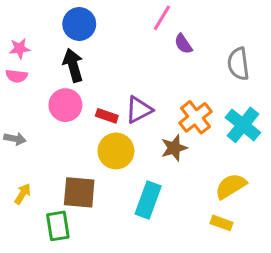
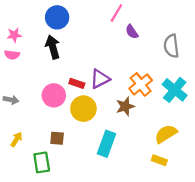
pink circle: (65, 105) -> (54, 95), moved
brown square: (79, 192) -> (57, 138), size x0.6

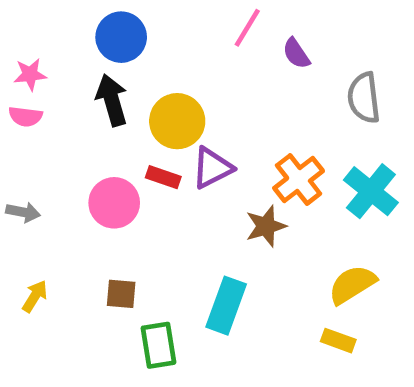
purple semicircle: (132, 32) -> (296, 53), moved
yellow circle: (83, 109) -> (177, 121), moved
green rectangle: (42, 162) -> (158, 345), moved

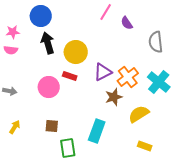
blue circle: (121, 37) -> (41, 16), moved
purple triangle: (212, 168) -> (103, 72), moved
yellow semicircle: (352, 285) -> (139, 114), moved

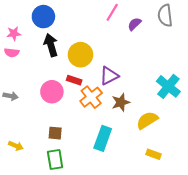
purple semicircle: (127, 23) -> (134, 24), turned 80
gray semicircle: (156, 42) -> (165, 16), moved
orange cross: (128, 77) -> (91, 97), moved
yellow arrow: (15, 127) -> (16, 146), moved, turned 80
green rectangle: (68, 148) -> (55, 159), moved

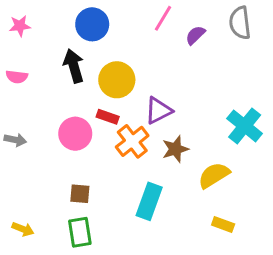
blue circle: (43, 17) -> (92, 24), moved
pink star: (14, 34) -> (20, 26), moved
yellow arrow: (16, 146) -> (23, 229), moved

